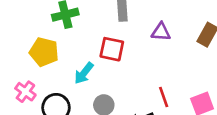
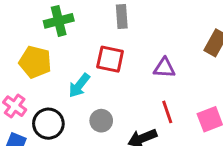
purple triangle: (161, 32) -> (164, 68), moved

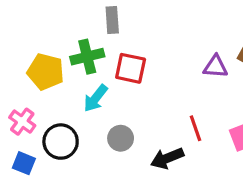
gray rectangle: (122, 17) -> (112, 20), moved
green cross: (59, 21) -> (87, 57), moved
purple triangle: (164, 68) -> (215, 67), moved

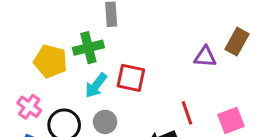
red square: (131, 68) -> (131, 78), moved
gray circle: (121, 138) -> (105, 122), moved

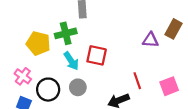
cyan arrow: (96, 86) -> (71, 61), turned -72

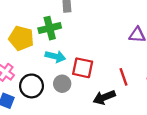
red square: (97, 55) -> (83, 68), moved
cyan arrow: (71, 61) -> (55, 56), turned -42

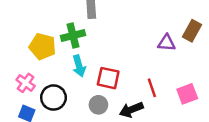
cyan arrow: (55, 56) -> (79, 66), turned 60
gray circle: (62, 84) -> (98, 105), moved

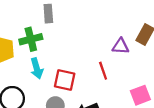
red line: (152, 88) -> (103, 71), moved

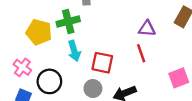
purple triangle: (121, 46) -> (147, 29), moved

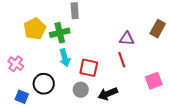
yellow pentagon: (39, 32) -> (35, 29), moved, turned 30
pink cross: (22, 67) -> (16, 64), moved

